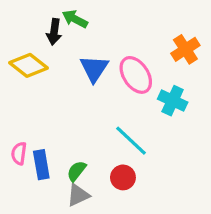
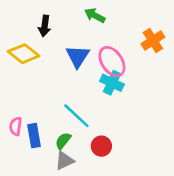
green arrow: (75, 19) -> (95, 15), moved
cyan cross: (173, 101) -> (112, 83), moved
cyan line: (131, 141) -> (76, 116), moved

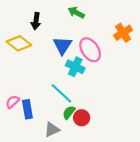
cyan cross: (112, 83) -> (75, 67), moved
pink semicircle: (16, 126) -> (13, 102), turned 40
green semicircle: (63, 141) -> (69, 112), moved

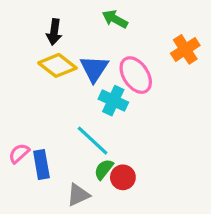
yellow diamond: (19, 43) -> (57, 65), moved

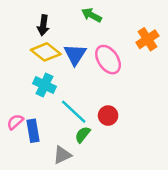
cyan cross: (113, 101) -> (44, 85), moved
red circle: (123, 177) -> (108, 116), moved

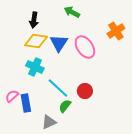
yellow diamond: (46, 52) -> (36, 41), turned -30

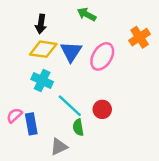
pink ellipse: (85, 47) -> (102, 56), turned 65
green semicircle: (65, 106) -> (78, 127), turned -48

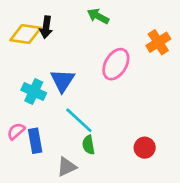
yellow diamond: (43, 49) -> (26, 34), moved
blue triangle: (71, 52) -> (62, 81), moved
cyan cross: (42, 80) -> (34, 92), moved
red circle: (102, 109) -> (145, 148), moved

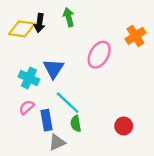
green arrow: (98, 16) -> (69, 17), moved, turned 48
pink semicircle: (16, 131) -> (27, 107), moved
blue rectangle: (35, 141) -> (46, 120), moved

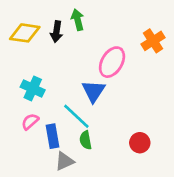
black arrow: (39, 23) -> (56, 32), moved
blue triangle: (53, 69) -> (93, 91), moved

